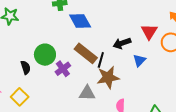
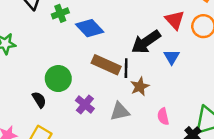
black arrow: (122, 43) -> (146, 42), size x1.4
purple cross: (63, 69) -> (85, 105), moved
brown star: (108, 77) -> (140, 87), size x0.7

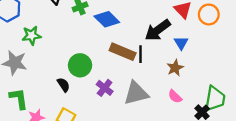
brown star: (140, 87) -> (175, 68), moved
gray triangle: (120, 111) -> (136, 93), size x1.4
pink semicircle: (163, 116) -> (175, 97), turned -32

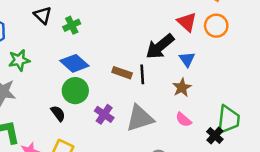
blue diamond: (107, 19) -> (74, 63), moved
brown rectangle: (123, 52) -> (122, 73), size x0.7

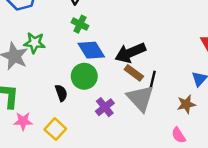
green cross: (72, 25) -> (80, 24), moved, turned 35
black arrow: (160, 46) -> (130, 53), moved
green star: (19, 60) -> (35, 43), moved
gray triangle: (140, 118) -> (140, 98), moved, turned 48

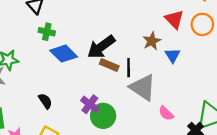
green circle: (84, 76) -> (103, 116), moved
gray triangle: (140, 98) -> (143, 87), moved
brown star: (186, 104) -> (152, 41), moved

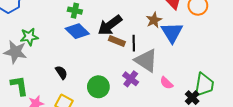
green cross: (47, 32) -> (75, 11), moved
blue triangle: (172, 55) -> (172, 32), size x1.6
purple cross: (90, 104) -> (131, 79), moved
green circle: (103, 116) -> (98, 87), moved

